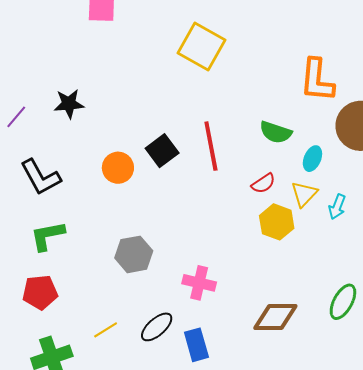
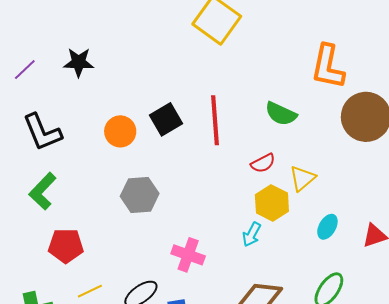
cyan ellipse: (312, 159) -> (327, 227), moved
cyan arrow: (337, 207) -> (252, 234), moved
green L-shape: (47, 236) -> (43, 191), turned -42
gray hexagon: (134, 254) -> (140, 195), moved
red pentagon: (40, 292) -> (66, 246), moved

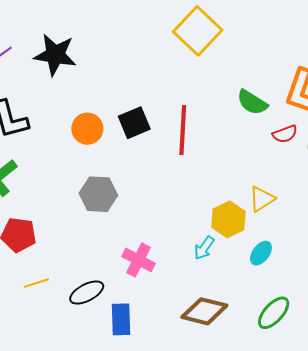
black star: (79, 62) -> (55, 55), size x1.4
green semicircle: (281, 114) -> (252, 102), moved
red semicircle: (263, 163) -> (285, 134), moved
cyan ellipse: (327, 227) -> (261, 253), moved

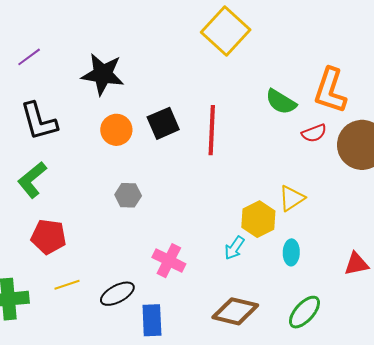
black star: (55, 55) -> (103, 74), moved
gray hexagon: (98, 194) -> (128, 195), size x0.7
cyan ellipse: (261, 253) -> (291, 252), turned -35

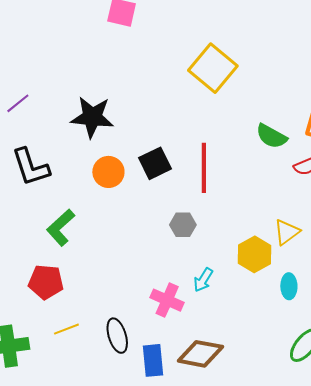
green L-shape: (32, 180) -> (61, 228), moved
gray hexagon: (128, 195) -> (183, 225), moved
cyan arrow: (234, 248) -> (203, 280), moved
black ellipse: (117, 294) -> (117, 336), turned -76
brown diamond: (235, 311) -> (200, 354), moved

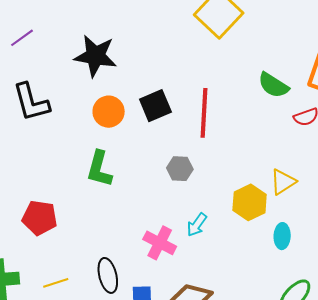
green L-shape: (61, 228) -> (99, 169), moved, turned -36
yellow line: (66, 329) -> (56, 283), moved

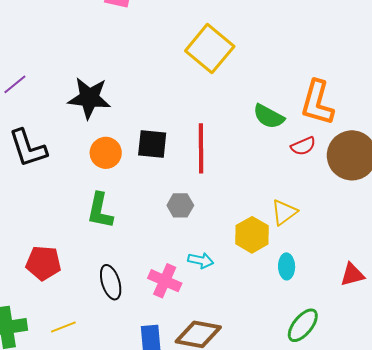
black square: (155, 106) -> (152, 144), turned 32
cyan arrow: (197, 225) -> (201, 260), turned -110
black ellipse: (108, 275) -> (111, 282), moved

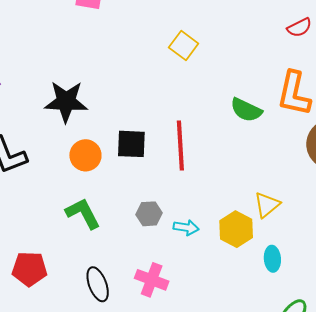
yellow square: (210, 49) -> (184, 46), size x0.6
red semicircle: (303, 146) -> (299, 27), moved
gray hexagon: (180, 205) -> (149, 214), moved
green L-shape: (100, 211) -> (83, 213), turned 144
cyan arrow: (201, 260) -> (186, 227), moved

